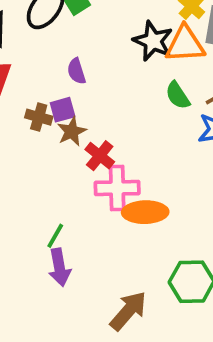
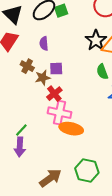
purple semicircle: (77, 71) -> (44, 43), moved
purple square: (63, 110) -> (56, 69), moved

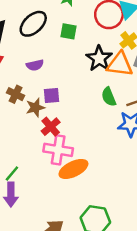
green square: (61, 11) -> (68, 31), moved, turned 32
purple semicircle: (44, 43) -> (35, 65), turned -96
orange ellipse: (71, 129) -> (73, 169), turned -35

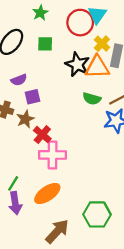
purple square: (52, 96) -> (32, 97), moved
green semicircle: (109, 97) -> (92, 99), turned -42
orange ellipse: (73, 169) -> (47, 193), moved

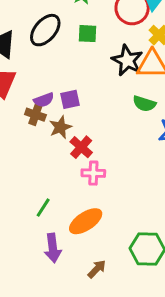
purple semicircle: (19, 80) -> (44, 100), moved
pink cross: (52, 155) -> (93, 173), size x0.7
purple arrow: (15, 203) -> (53, 248), moved
brown arrow: (57, 231) -> (97, 269), size x0.6

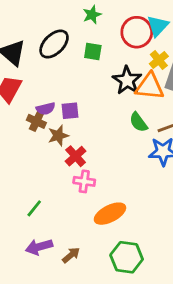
green semicircle: (144, 104) -> (138, 122), turned 30
orange ellipse: (86, 221) -> (110, 214), moved
purple arrow: (53, 248) -> (39, 247), turned 75
brown arrow: (97, 269) -> (71, 255), moved

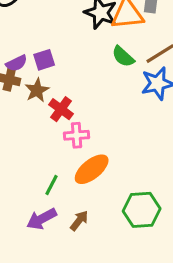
green line: (34, 208) -> (51, 185), moved
orange ellipse: (110, 214) -> (92, 169), moved

